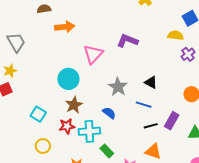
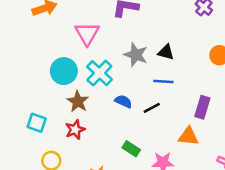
gray star: (118, 87) -> (136, 55), moved
purple rectangle: (172, 121) -> (202, 107), moved
black line: (151, 126) -> (152, 108), moved
cyan cross: (89, 131) -> (99, 73), moved, turned -30

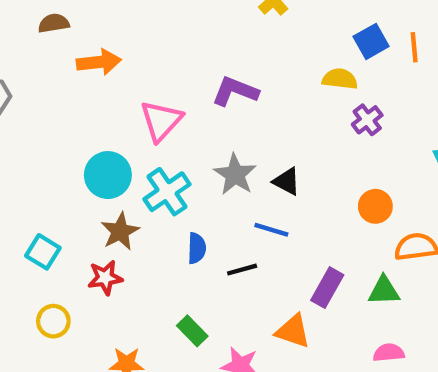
blue semicircle: (123, 101) -> (197, 248), turned 54

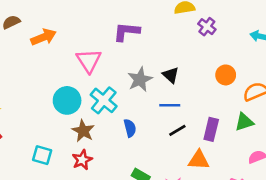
gray star: (235, 174) -> (140, 79), turned 30
black triangle: (287, 181) -> (171, 75), turned 30
black line: (242, 270) -> (177, 130), moved

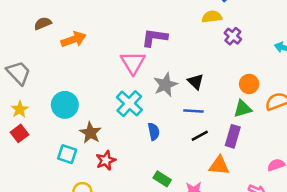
pink triangle: (89, 61) -> (133, 63), moved
cyan circle: (67, 100) -> (65, 105), moved
green triangle: (244, 122) -> (243, 109), moved
brown star: (83, 131) -> (90, 133), moved

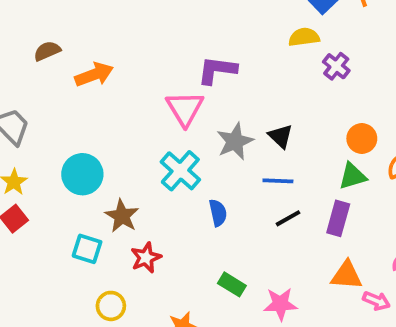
orange triangle: (219, 166) -> (347, 275), moved

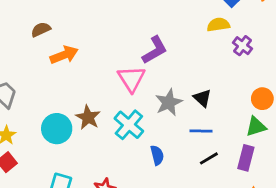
brown semicircle: (47, 51) -> (41, 29), moved
purple L-shape: (217, 70) -> (155, 50), turned 144
brown star: (122, 216) -> (88, 117), moved

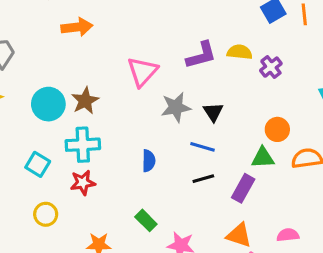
yellow semicircle: (218, 25) -> (240, 52), moved
purple L-shape: (155, 50) -> (201, 55), moved
cyan cross: (129, 125) -> (83, 145), moved, turned 32

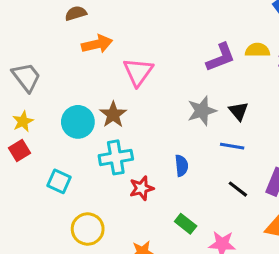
pink triangle: (142, 72) -> (138, 72), moved
cyan square: (38, 164) -> (59, 181), moved
black line: (203, 179) -> (238, 189), moved, turned 60
red star: (83, 183) -> (142, 188), moved
yellow circle: (46, 214) -> (88, 229), size x1.4

